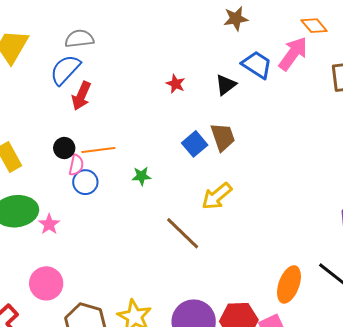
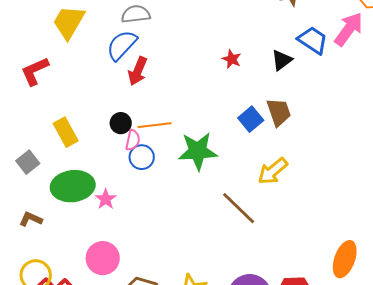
green star: (141, 176) -> (198, 151), size x2.0

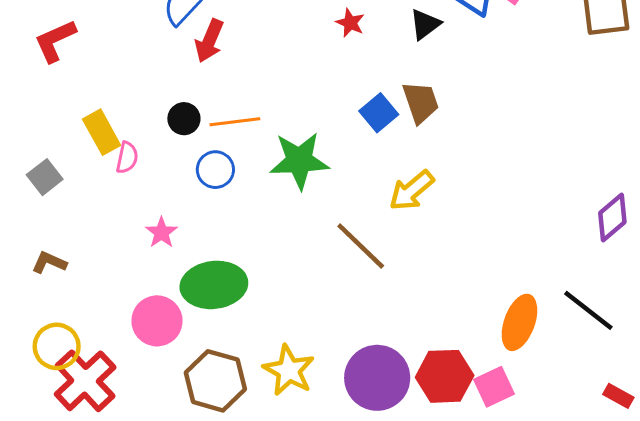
pink semicircle: (133, 140) -> (127, 158), moved
green ellipse: (73, 186) -> (214, 285), moved

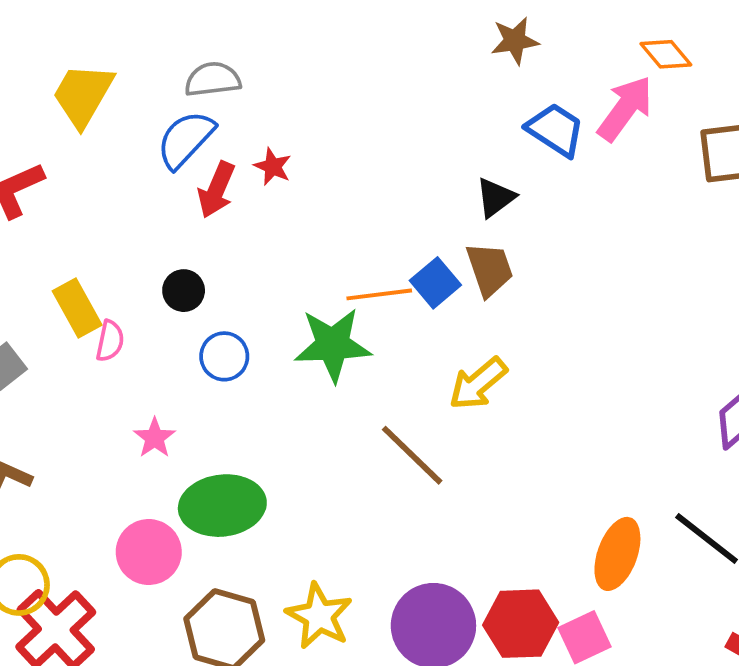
red star: (350, 23) -> (273, 167), moved
black triangle: (425, 24) -> (495, 198), moved
orange line: (235, 122) -> (379, 294), moved

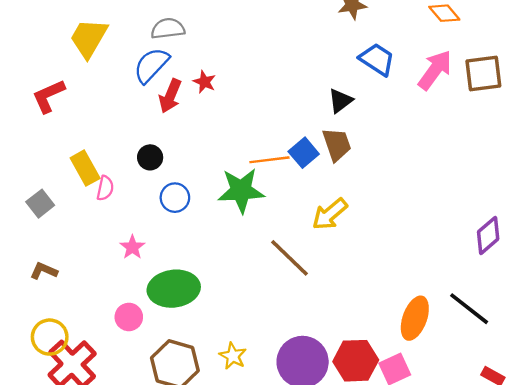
pink arrow: (625, 108) -> (435, 70), moved
pink circle: (149, 552) -> (129, 317), size x0.7
yellow star: (319, 616) -> (233, 356), size x0.7

